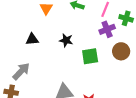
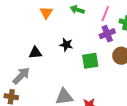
black triangle: (32, 39) -> (35, 53), moved

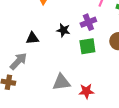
purple cross: (107, 34) -> (88, 22), moved

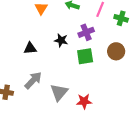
gray arrow: (18, 61) -> (33, 80), moved
gray triangle: (61, 82) -> (59, 92), turned -42

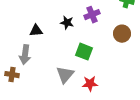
green square: (85, 56) -> (84, 52), moved, turned 30
gray arrow: (33, 80) -> (25, 55), moved, turned 144

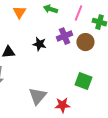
brown circle: (122, 34) -> (85, 42), moved
green square: (84, 52) -> (83, 81), moved

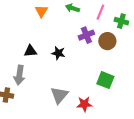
black star: (39, 44) -> (58, 53), moved

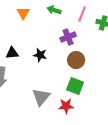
brown circle: (107, 41) -> (76, 60), moved
green square: (105, 80) -> (75, 86), moved

